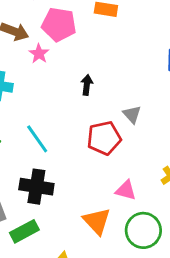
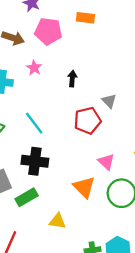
pink star: (39, 54) -> (34, 68), moved
pink triangle: (126, 190) -> (106, 162), turned 30

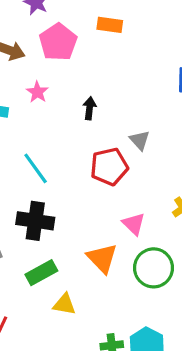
pink pentagon: (48, 31) -> (58, 42), turned 30
green rectangle: (27, 197) -> (41, 273), moved

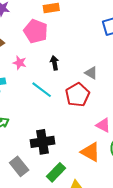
pink pentagon: (58, 42) -> (36, 31), moved
cyan line: (36, 168) -> (42, 90), moved

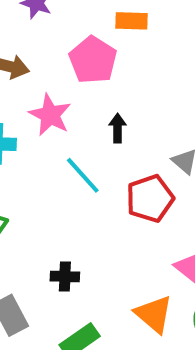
pink star: (20, 63) -> (50, 115), size x1.5
black cross: (42, 142) -> (65, 277), size x0.6

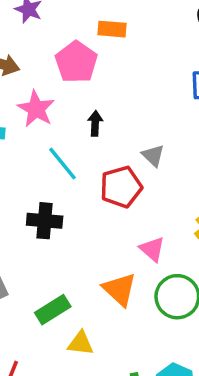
black cross: (65, 277) -> (45, 221), moved, size x1.4

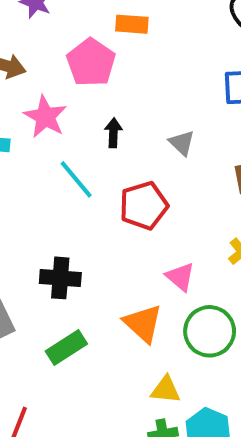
gray triangle: (153, 155) -> (182, 143), moved
black cross: (45, 221) -> (60, 278), moved
yellow triangle: (81, 343) -> (166, 390), moved

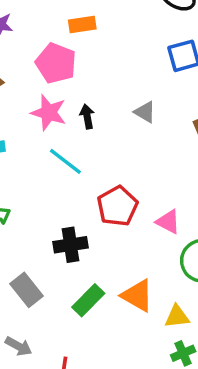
pink star: (45, 117) -> (49, 113), moved
red pentagon: (144, 206) -> (117, 206), moved
orange triangle: (143, 323) -> (137, 296), moved

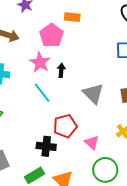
gray triangle: (145, 112) -> (93, 93), moved, size x1.6
black cross: (71, 245) -> (46, 146), moved

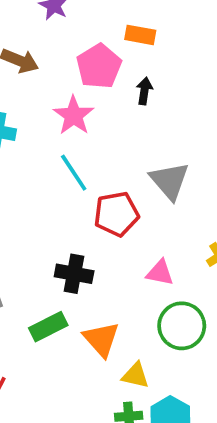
black arrow: (61, 70) -> (144, 91), moved
red pentagon: (65, 126) -> (116, 214), moved
pink triangle: (92, 143) -> (160, 273), turned -35

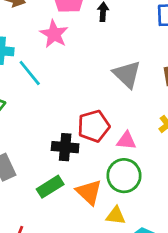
cyan line: (74, 173) -> (30, 73), moved
red pentagon: (116, 214) -> (94, 126), moved
green circle: (182, 326) -> (124, 176), moved

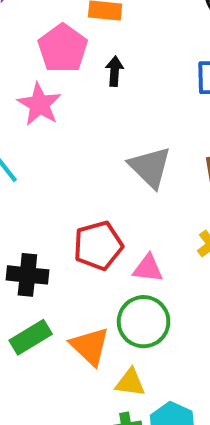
black cross: (65, 147) -> (27, 275), moved

